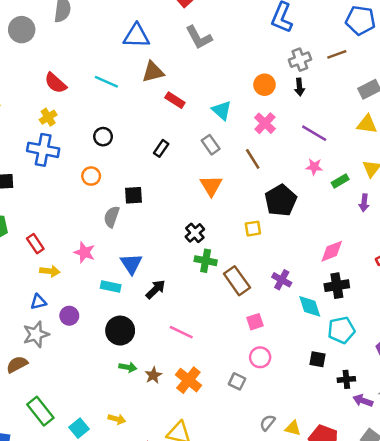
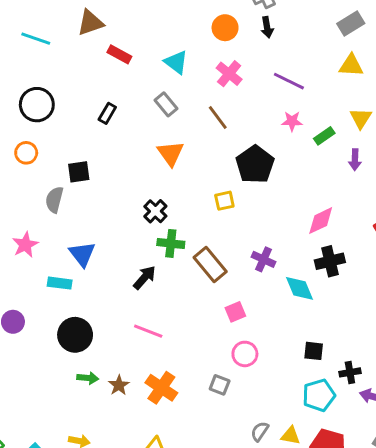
black circle: (103, 137) -> (37, 105), size x1.5
pink star: (84, 252) -> (25, 245), turned 30
black arrow: (156, 289) -> (144, 278), moved
cyan pentagon: (341, 330) -> (319, 395), moved

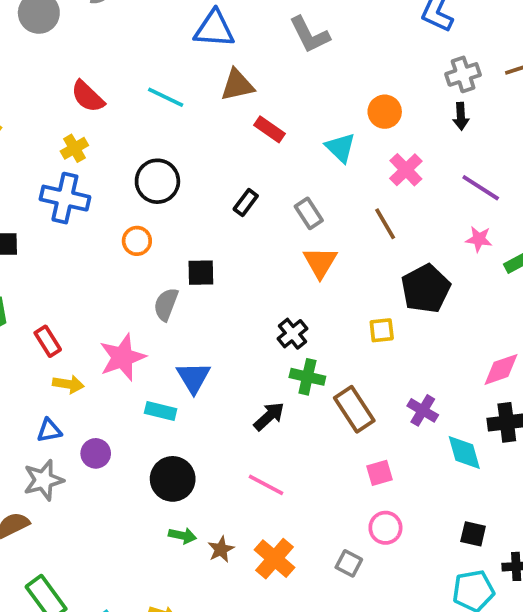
orange circle: (225, 28) -> (385, 112), moved
gray rectangle: (166, 104) -> (309, 213), moved
pink star: (25, 245) -> (122, 357), size x1.4

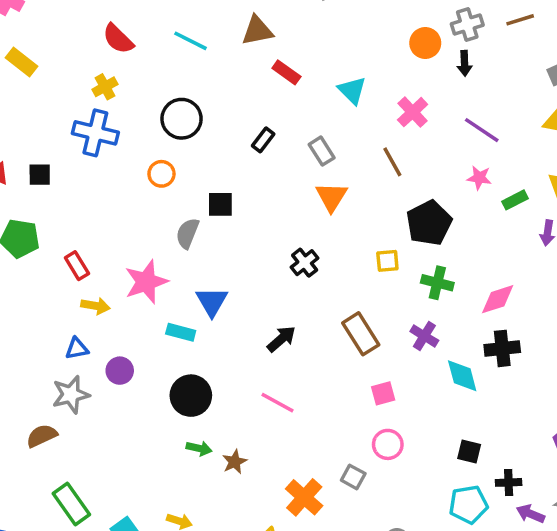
orange circle: (385, 112) -> (425, 43), moved
green cross: (307, 377) -> (437, 283), moved
orange cross: (275, 559) -> (304, 497), moved

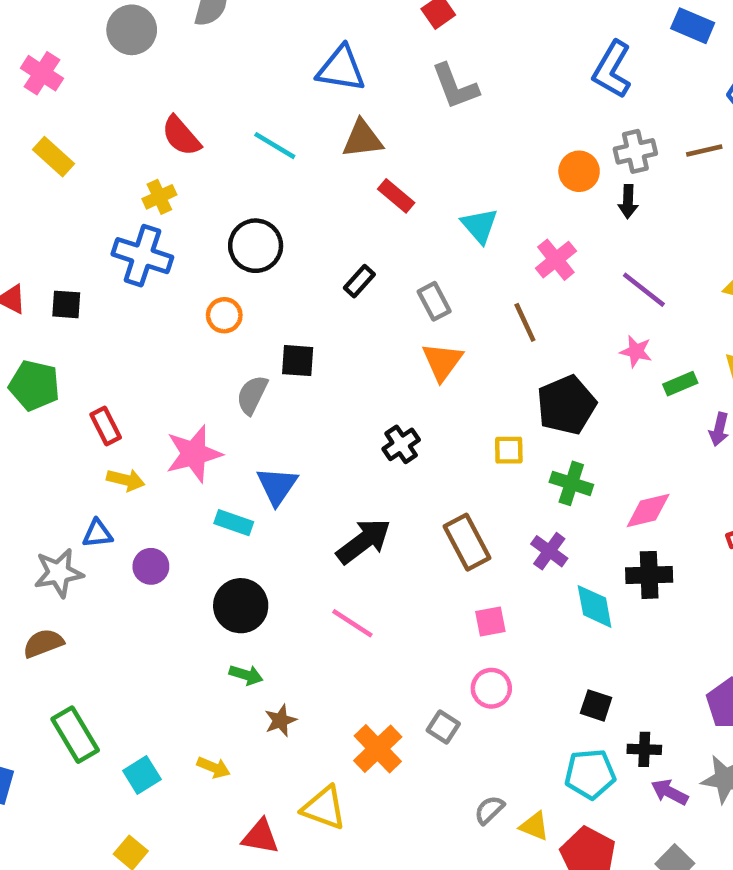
black arrow: (281, 339) -> (364, 541), size x1.4
gray star: (71, 395) -> (59, 573), moved
brown star: (235, 462) -> (280, 720), moved

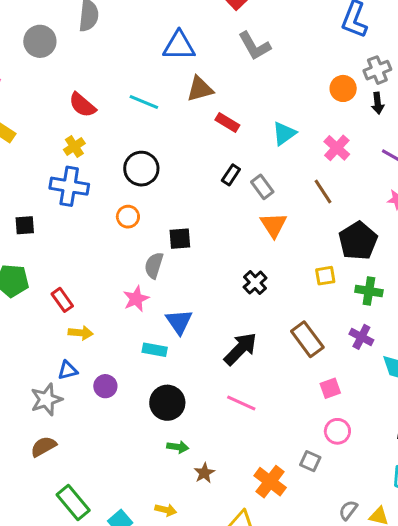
cyan triangle: (480, 226) -> (284, 133), turned 44
black rectangle: (359, 281) -> (231, 175), moved
pink star: (194, 454) -> (136, 299), moved, size x0.7

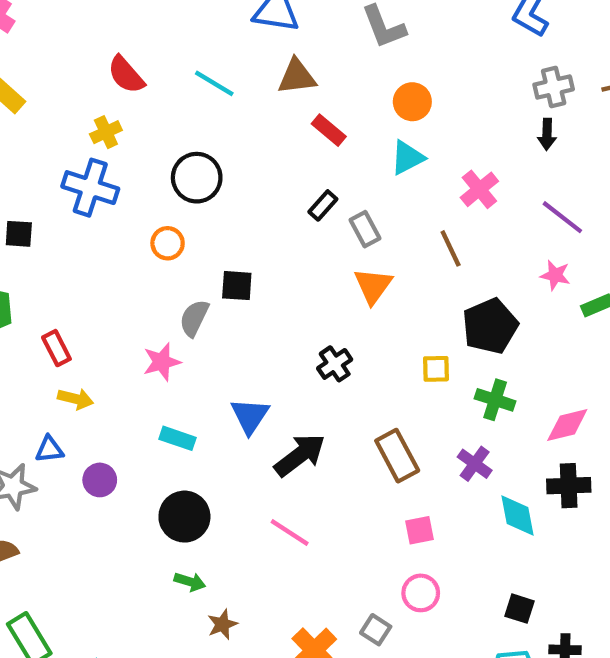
orange circle: (343, 88) -> (412, 102), moved
blue triangle: (179, 322) -> (250, 416), moved

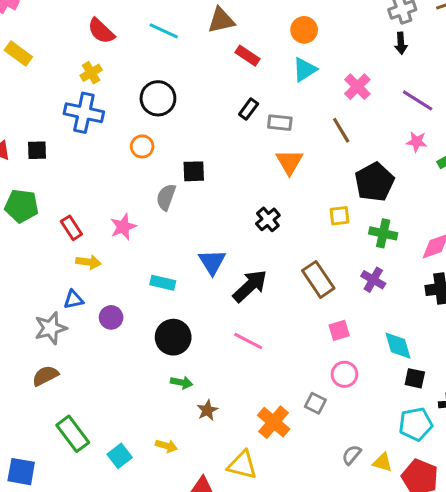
gray rectangle: (365, 229) -> (280, 123), turned -50
pink star: (162, 362) -> (123, 227), moved
cyan diamond: (517, 516) -> (398, 346), moved

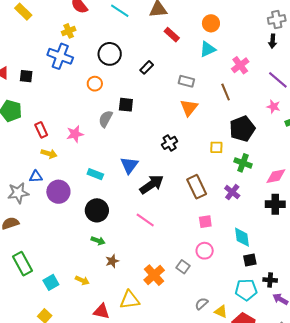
black rectangle: (249, 109) -> (147, 67), moved
purple circle: (111, 317) -> (58, 192), size x1.5
black square: (415, 378) -> (250, 260), turned -32
yellow triangle: (242, 465) -> (130, 300), turned -30

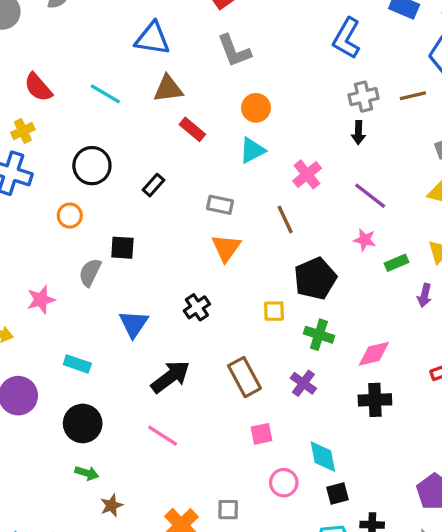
blue triangle: (129, 165) -> (134, 324), moved
pink circle: (205, 251) -> (284, 483), moved
gray square: (183, 267) -> (228, 510), turned -32

